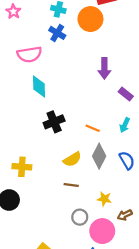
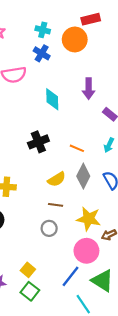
cyan diamond: (39, 86) -> (52, 99), moved
yellow star: (104, 199) -> (89, 219), size x1.6
gray circle: (80, 217) -> (49, 228), moved

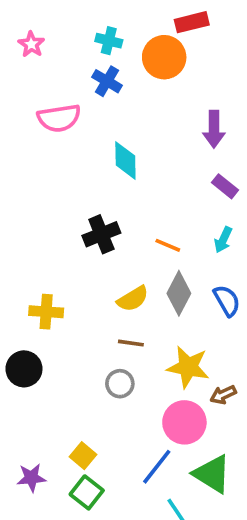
purple arrow: (89, 89) -> (214, 129), moved

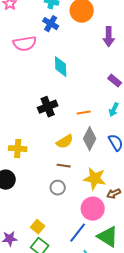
purple arrow: (214, 129) -> (109, 37), moved
orange line: (168, 245) -> (84, 113), turned -32

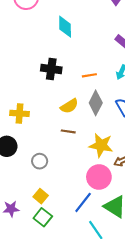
black cross: (48, 107) -> (51, 69), turned 30
gray circle: (58, 188) -> (40, 161), moved

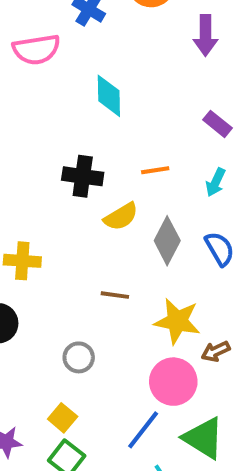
orange line: (89, 75) -> (155, 170), moved
yellow semicircle: (69, 106) -> (121, 217), moved
gray circle: (40, 161) -> (79, 357), moved

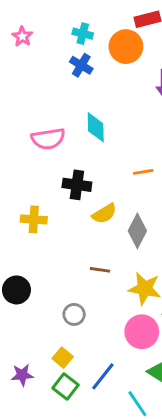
pink semicircle: (36, 49) -> (48, 139), moved
orange line: (155, 170) -> (143, 172), moved
yellow cross: (22, 261) -> (34, 219), moved
blue line: (143, 430) -> (103, 376), moved

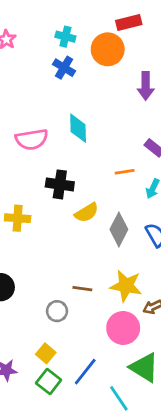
brown line: (100, 270) -> (82, 289), moved

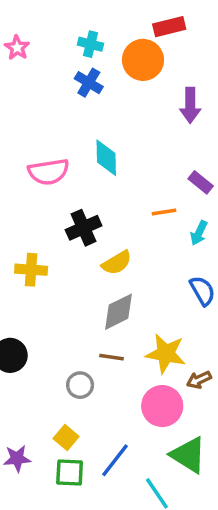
black cross: (60, 184) -> (84, 228), turned -32
gray diamond: (119, 229) -> (118, 312), moved, turned 36
green square: (49, 381) -> (70, 472), turned -35

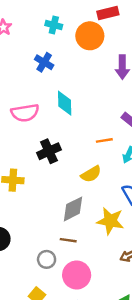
blue cross: (89, 83) -> (44, 62), moved
yellow semicircle: (117, 263) -> (91, 174), moved
yellow star: (166, 354) -> (110, 221), moved
pink circle: (162, 406) -> (77, 275), moved

